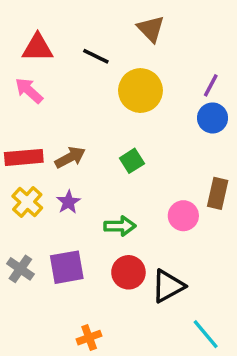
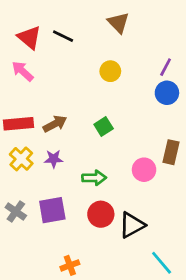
red triangle: (38, 48) -> (29, 37), turned 40
black line: (96, 56) -> (63, 36), moved
yellow circle: (140, 91) -> (110, 71), size x0.6
purple star: (68, 202) -> (54, 159), turned 30

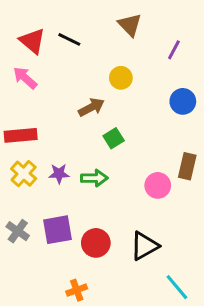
purple line: (166, 67) -> (174, 50), moved
brown arrow: (55, 124) -> (91, 107), moved
green arrow: (94, 178) -> (94, 178), moved
red circle: (101, 214) -> (96, 243), moved

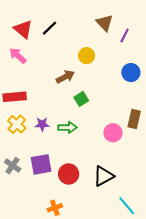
brown triangle: (130, 25) -> (105, 23), moved
black line: (69, 39) -> (50, 28), turned -70

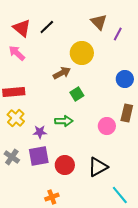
yellow circle: (87, 56) -> (82, 53), size x1.5
blue circle: (131, 73) -> (125, 79), moved
purple star: (42, 124) -> (40, 132), moved

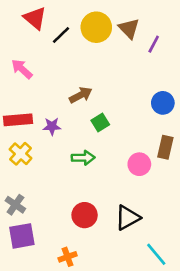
red triangle: (22, 28) -> (35, 18), moved
yellow circle: (82, 53) -> (96, 27), moved
purple star: (40, 132) -> (52, 126), moved
purple square: (39, 156) -> (22, 236), moved

